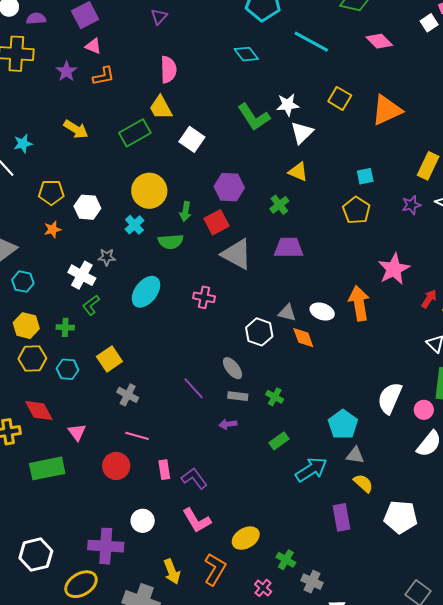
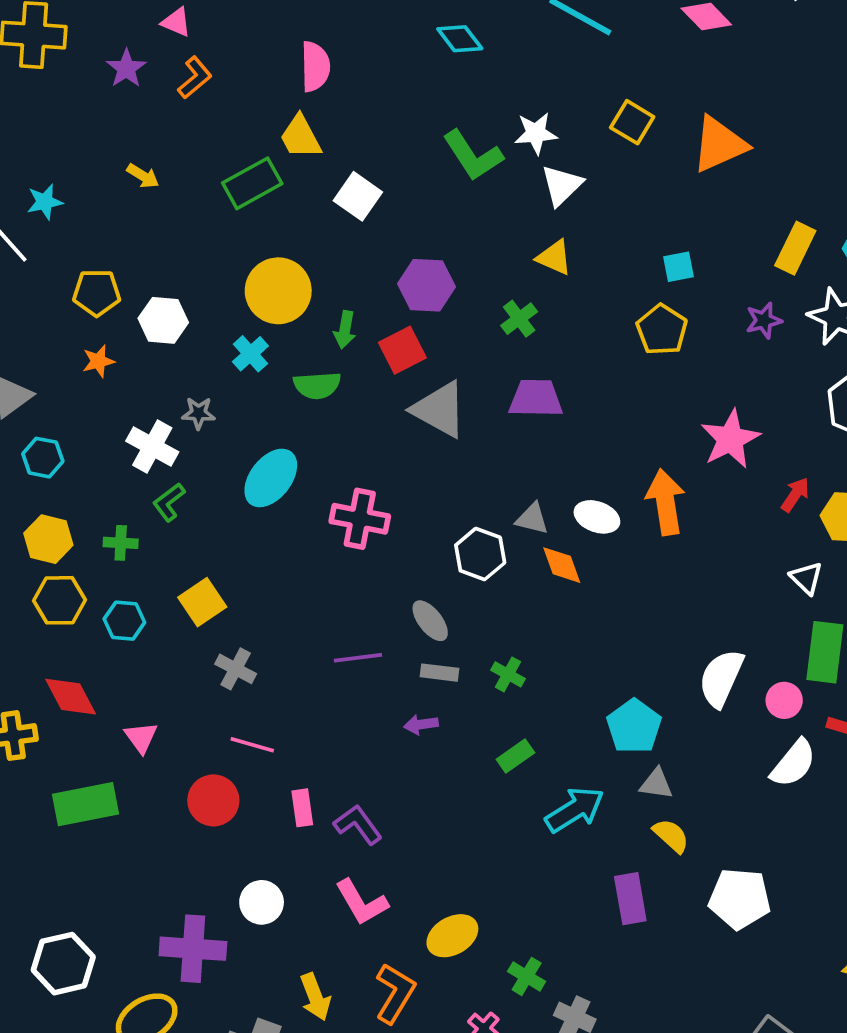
orange L-shape: (103, 76) -> (195, 78), turned -30
yellow arrow: (76, 129) -> (143, 176), size x0.7
pink cross: (204, 297) -> (360, 519), moved, size x1.4
purple line: (194, 388) -> (358, 658), turned -55

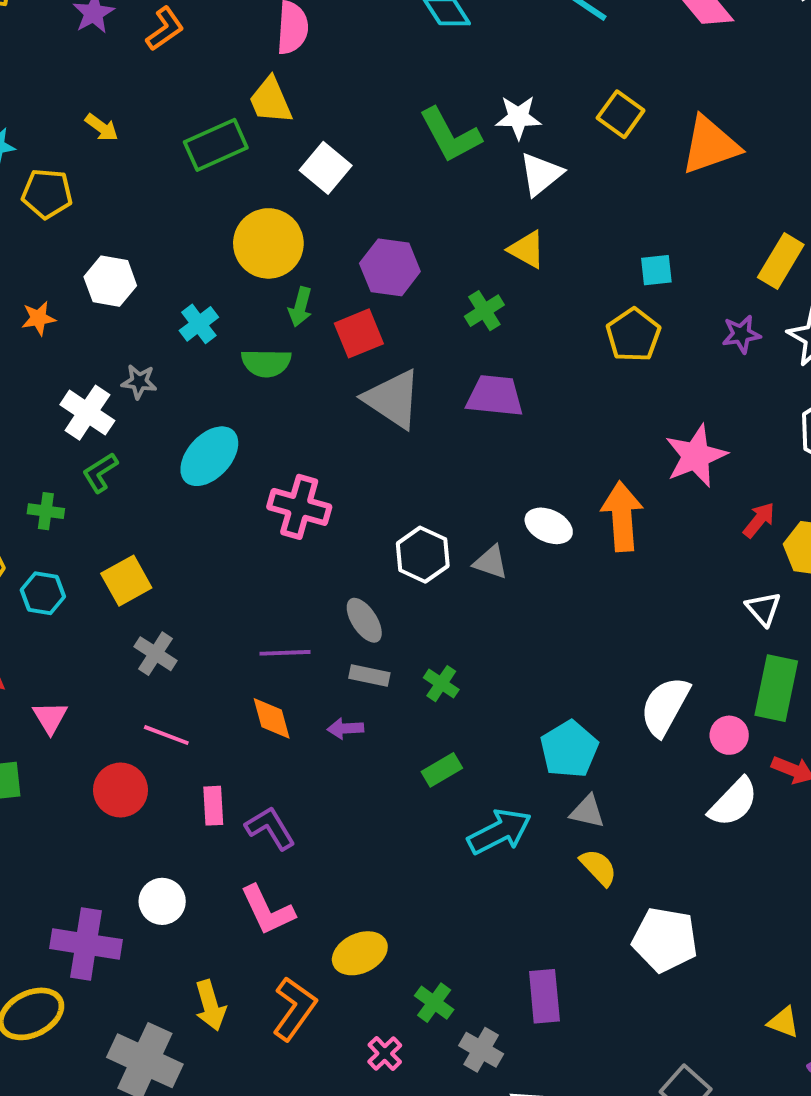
yellow circle: (278, 291) -> (268, 243), moved
yellow pentagon: (97, 293) -> (47, 193), moved
gray triangle: (532, 519) -> (491, 562), moved
orange diamond: (562, 565) -> (272, 718), moved
purple rectangle: (630, 899) -> (544, 996), moved

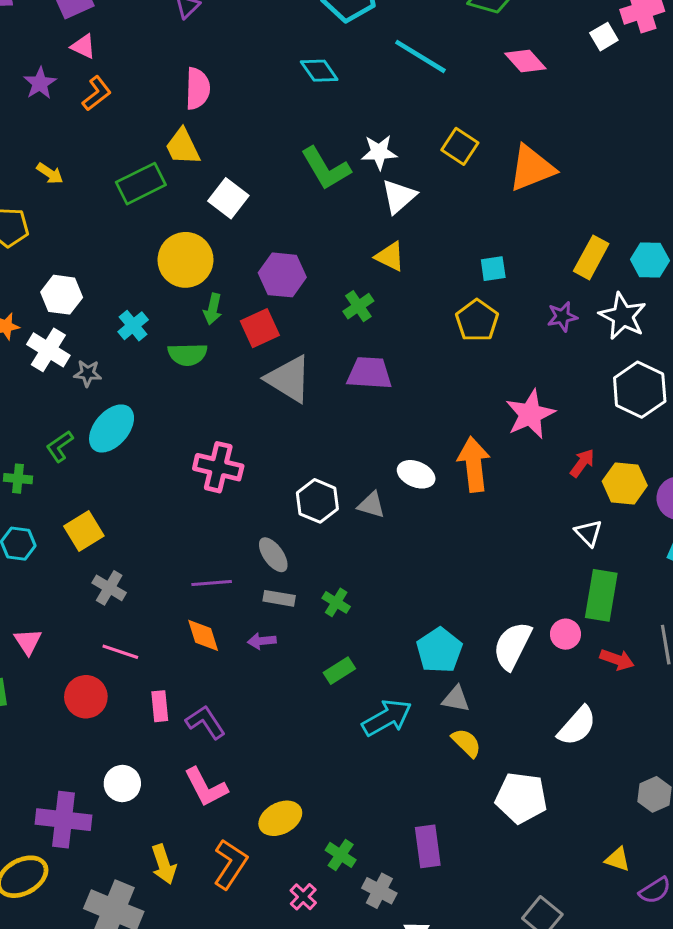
white cross: (87, 413) -> (48, 350), moved
cyan ellipse: (209, 456) -> (112, 428), moved
white semicircle: (665, 706) -> (512, 646), moved
white semicircle: (733, 802) -> (577, 726), moved

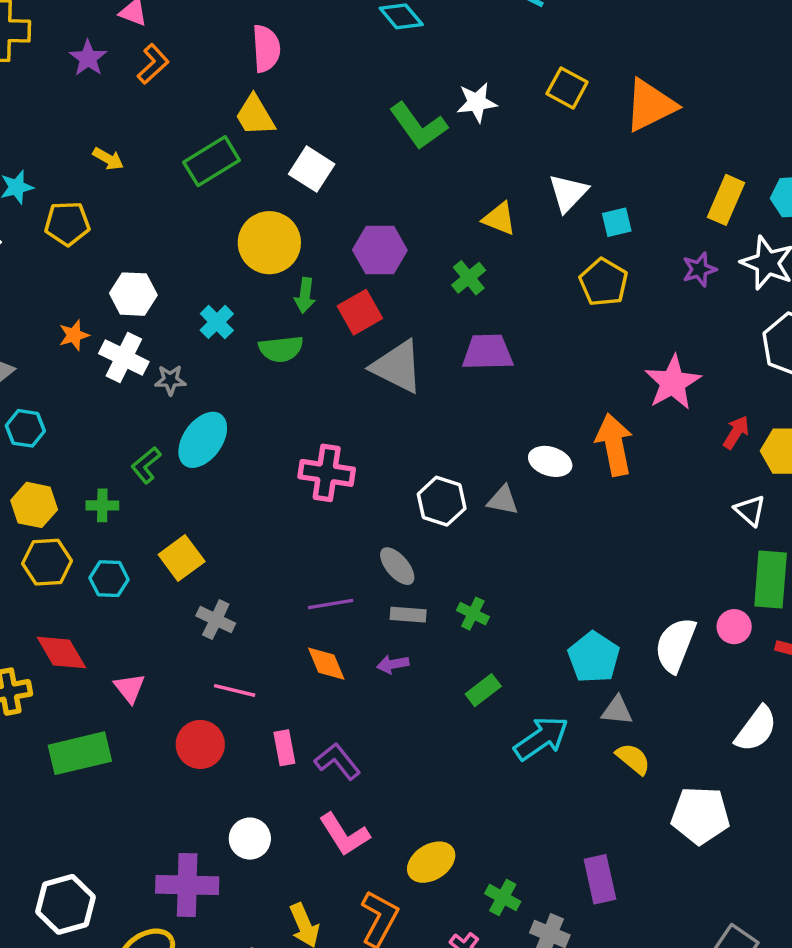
white triangle: (399, 196) -> (568, 193), moved

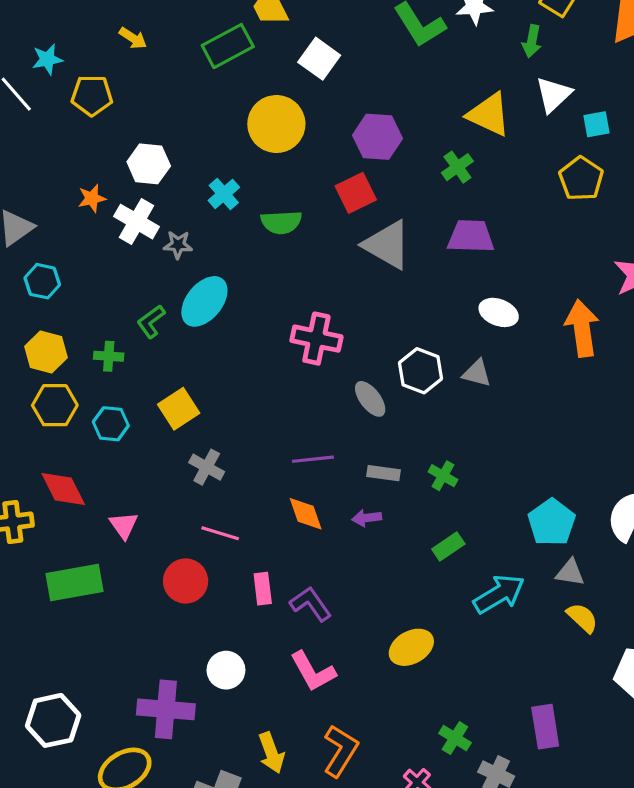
yellow triangle: (499, 219) -> (489, 114), size x1.4
green arrow: (305, 295) -> (532, 41), moved
white ellipse: (550, 461) -> (499, 312), moved
gray ellipse: (397, 566) -> (370, 399), moved
yellow ellipse: (431, 862) -> (411, 647), moved

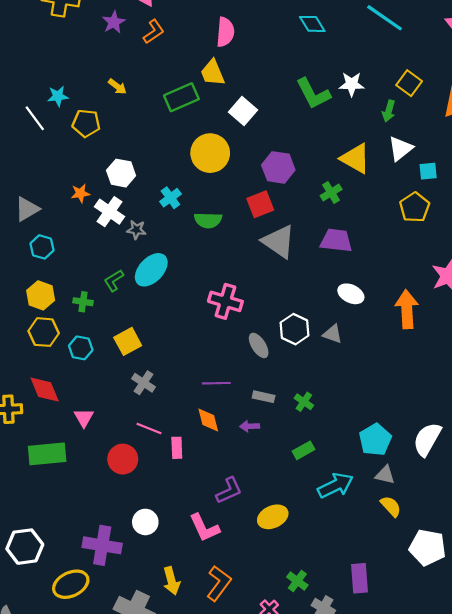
pink rectangle: (263, 589) -> (177, 448), moved
purple L-shape: (311, 604) -> (229, 490), moved, turned 96

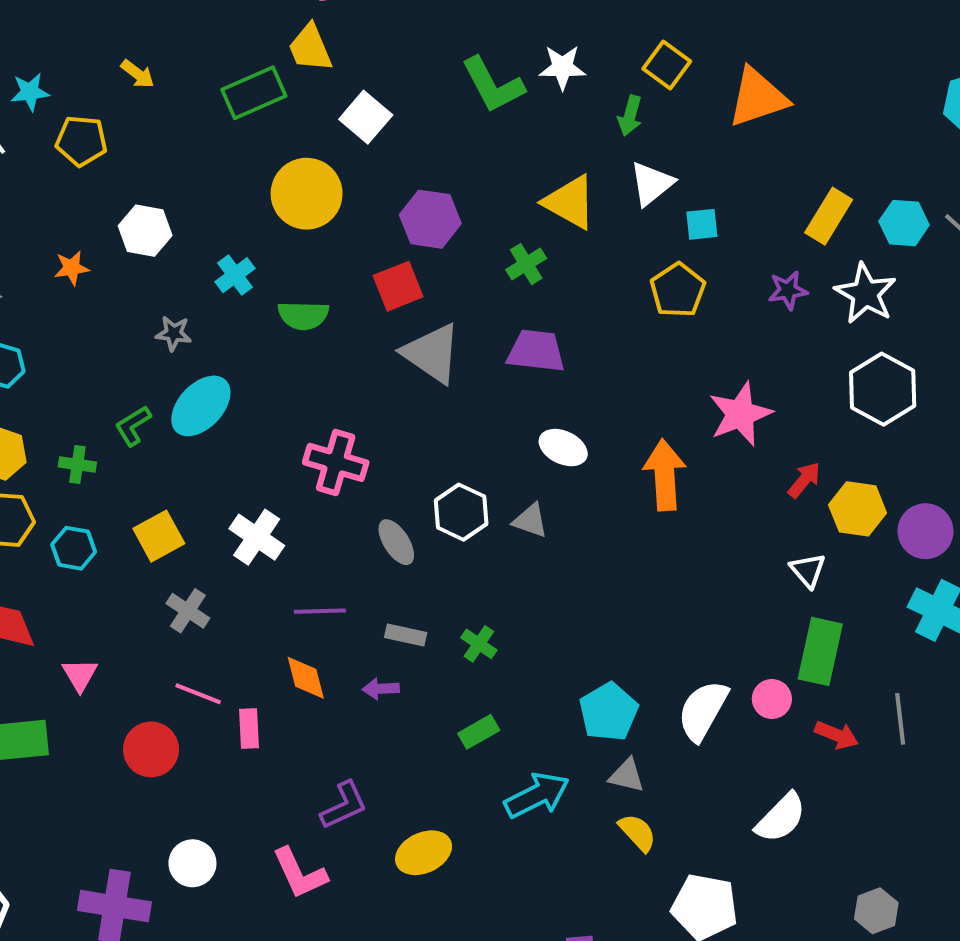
white cross: (110, 212) -> (257, 537), moved

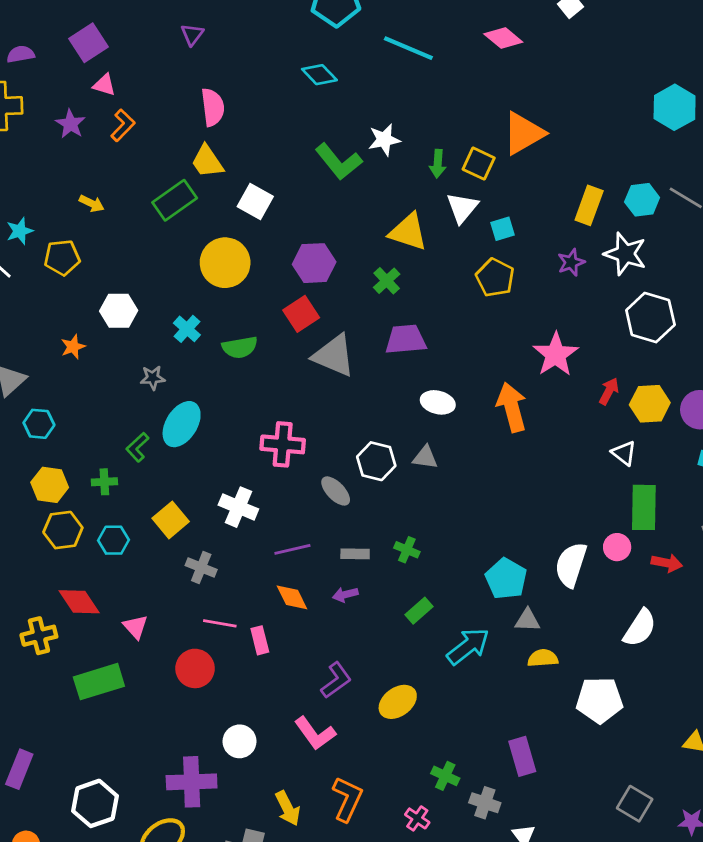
yellow square: (667, 65) -> (479, 164), moved
yellow semicircle: (637, 833) -> (543, 658), turned -40

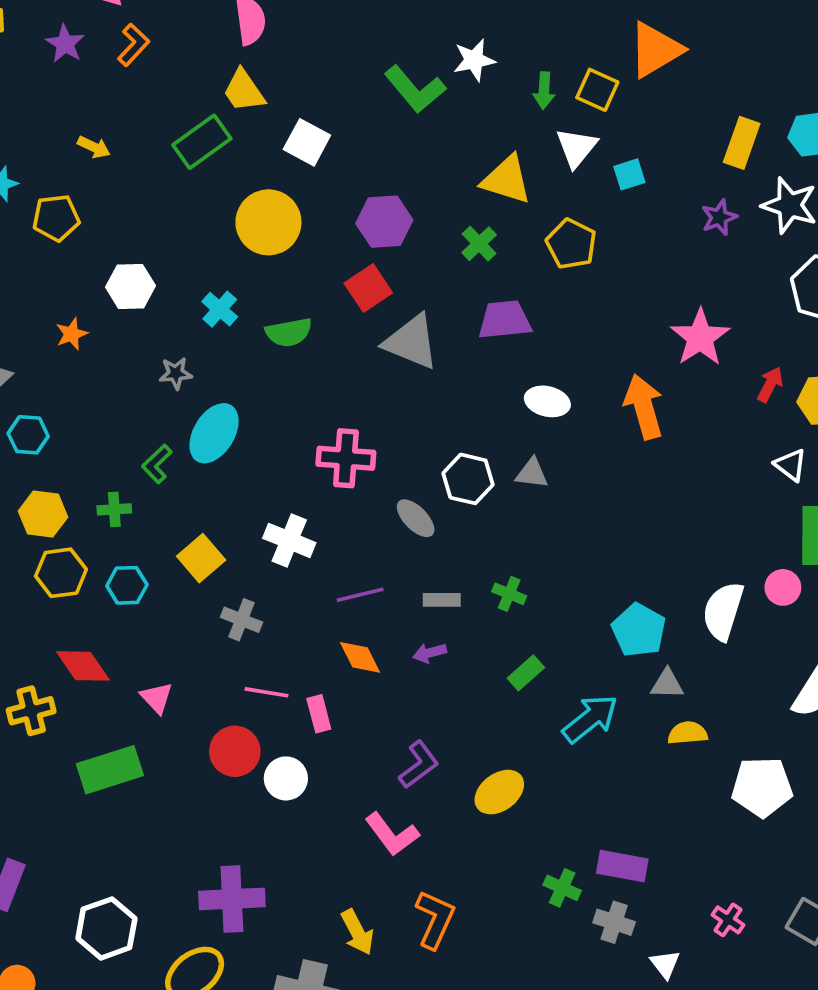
yellow pentagon: (495, 278) -> (571, 244), moved
white circle: (240, 741) -> (286, 778), moved
purple rectangle: (522, 756) -> (622, 866), moved, turned -63
pink cross: (417, 818) -> (728, 920), moved

